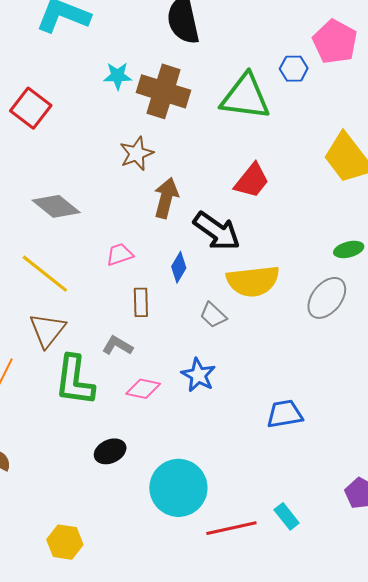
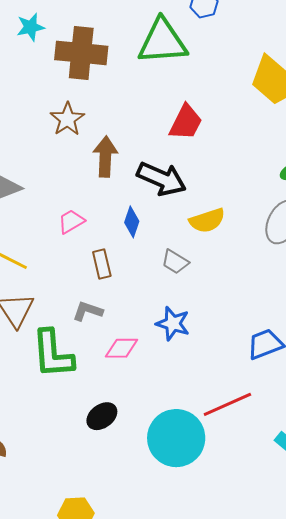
cyan star: (118, 76) -> (31, 27), moved
yellow semicircle: (253, 281) -> (207, 220), size x0.7
red line: (231, 528) -> (227, 404), moved

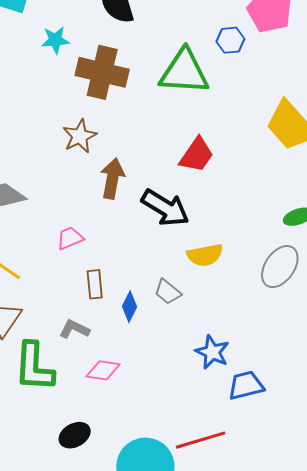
blue diamond: (132, 222) -> (130, 307), moved
blue star: (173, 324) -> (212, 352), moved

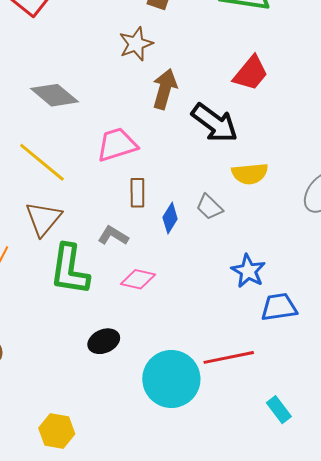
pink trapezoid: (70, 238) -> (117, 145), size x1.5

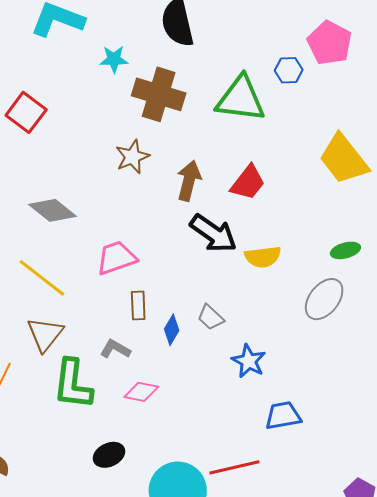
brown arrow: (165, 89) -> (189, 181), moved
yellow semicircle: (250, 174) -> (263, 257), moved
blue star: (248, 271) -> (249, 361), moved

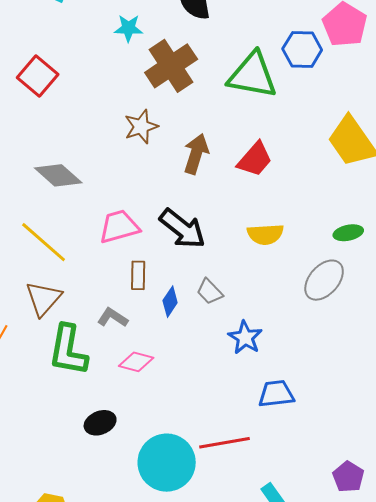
blue hexagon: (289, 70) -> (302, 49), size x1.4
brown cross: (159, 94) -> (171, 66), turned 36
black arrow: (213, 233) -> (182, 229), moved

